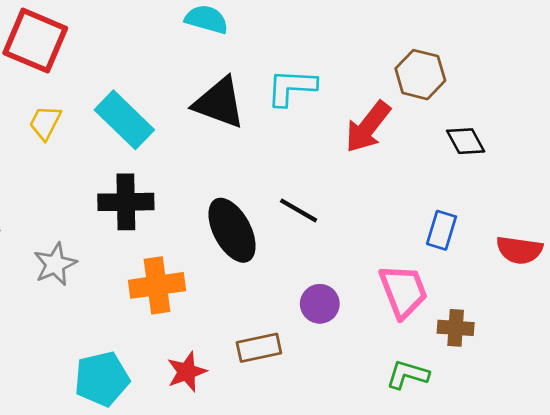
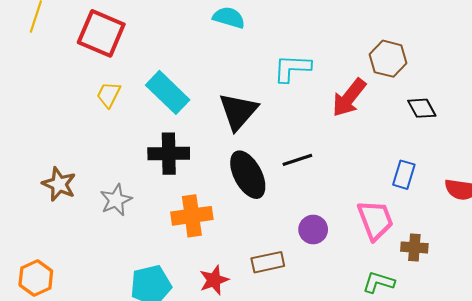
black triangle: (219, 103) -> (238, 111), moved, turned 51
black line: (299, 210) -> (297, 160), turned -48

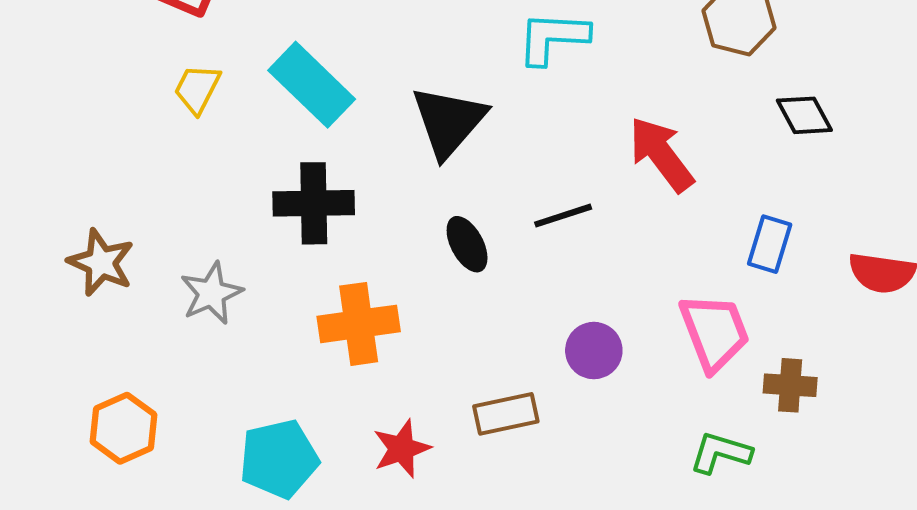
red arrow: (349, 98) -> (661, 154), moved, turned 105
black ellipse: (248, 175) -> (467, 244), size x0.6
orange hexagon: (36, 278) -> (124, 428), moved

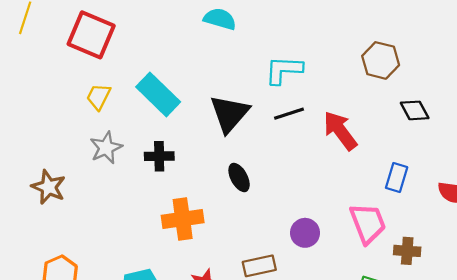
black cross: (314, 203) -> (159, 156), size x0.7
black line: (563, 216) -> (289, 114), moved
gray star: (211, 293) -> (106, 148), moved

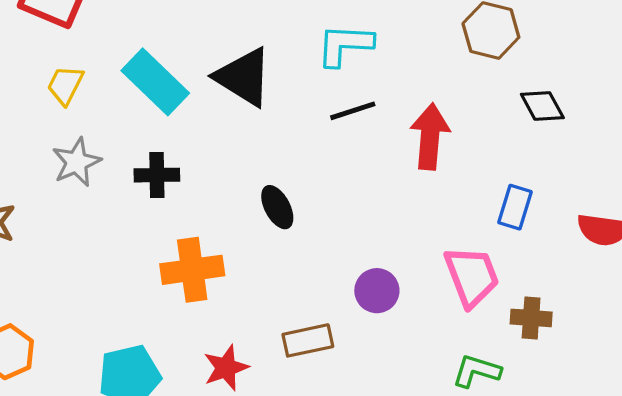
black triangle: (229, 114) -> (244, 77), moved, turned -39
red arrow: (340, 131) -> (430, 136), turned 42

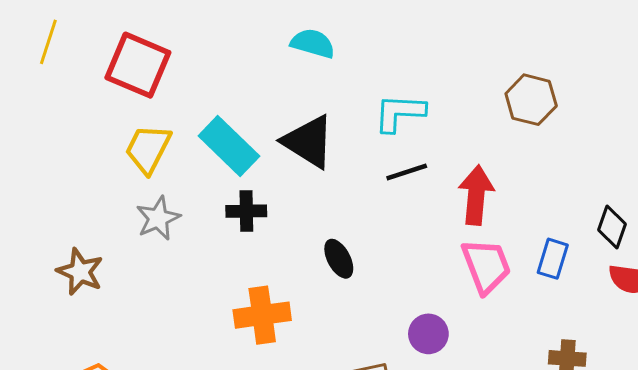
yellow trapezoid: (65, 85) -> (148, 149), size x1.4
black diamond: (542, 106) -> (612, 227), moved, turned 48
black cross: (157, 175) -> (246, 211), moved
pink trapezoid: (472, 276) -> (486, 266), moved

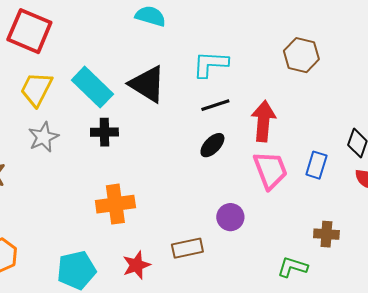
black ellipse: (339, 259) -> (212, 145), moved, turned 72

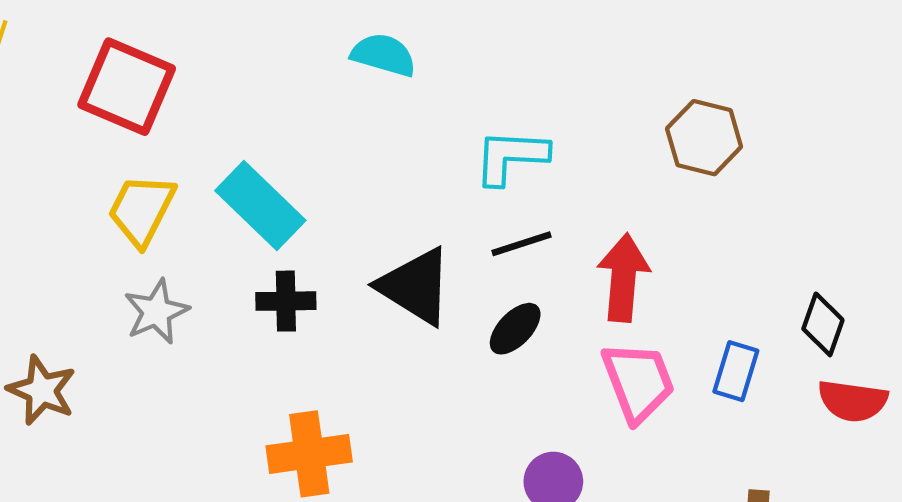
black triangle: (147, 84) -> (415, 286), moved

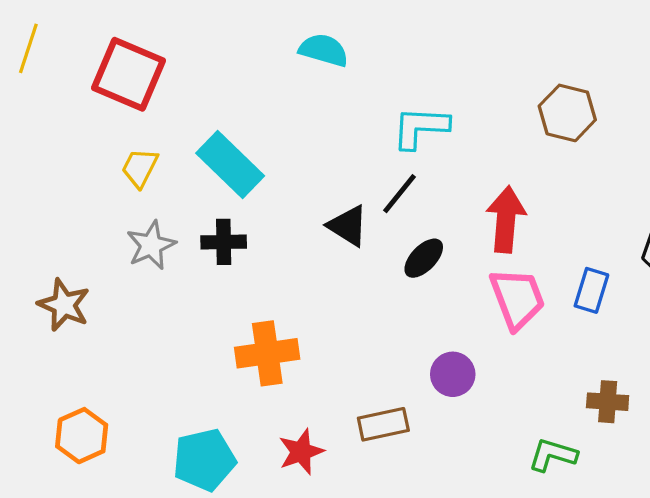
yellow trapezoid: (142, 210) -> (140, 168), size x0.7
black line: (521, 244) -> (399, 194), moved, turned -33
black triangle: (415, 286) -> (348, 226), size x0.7
black cross: (286, 301) -> (224, 242), moved

